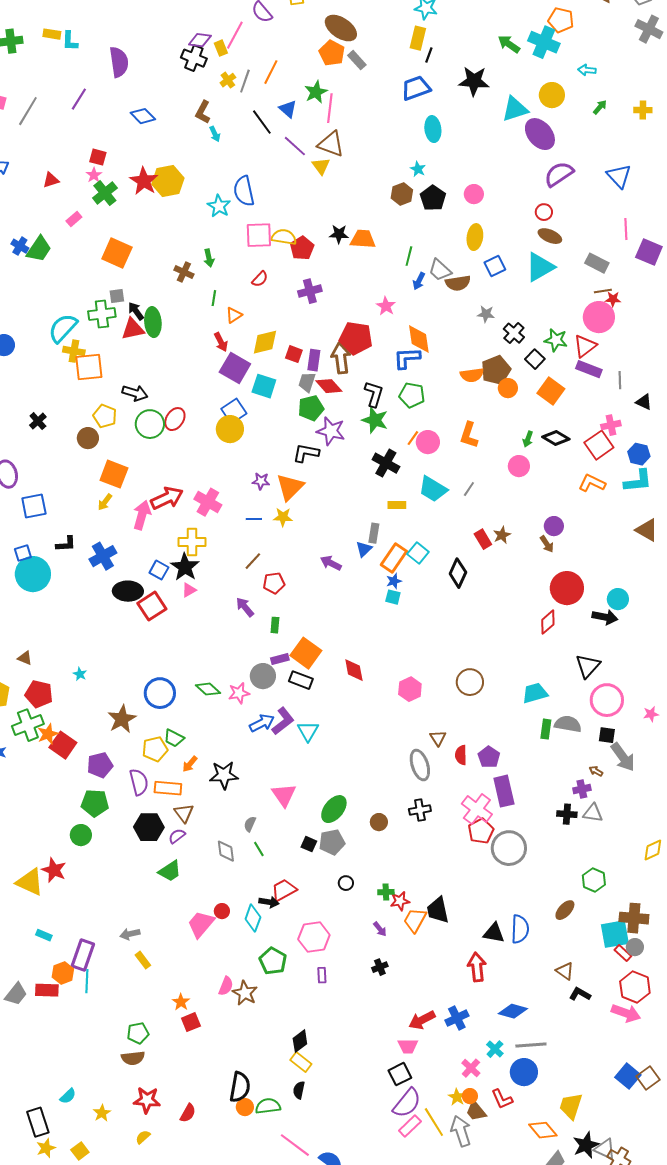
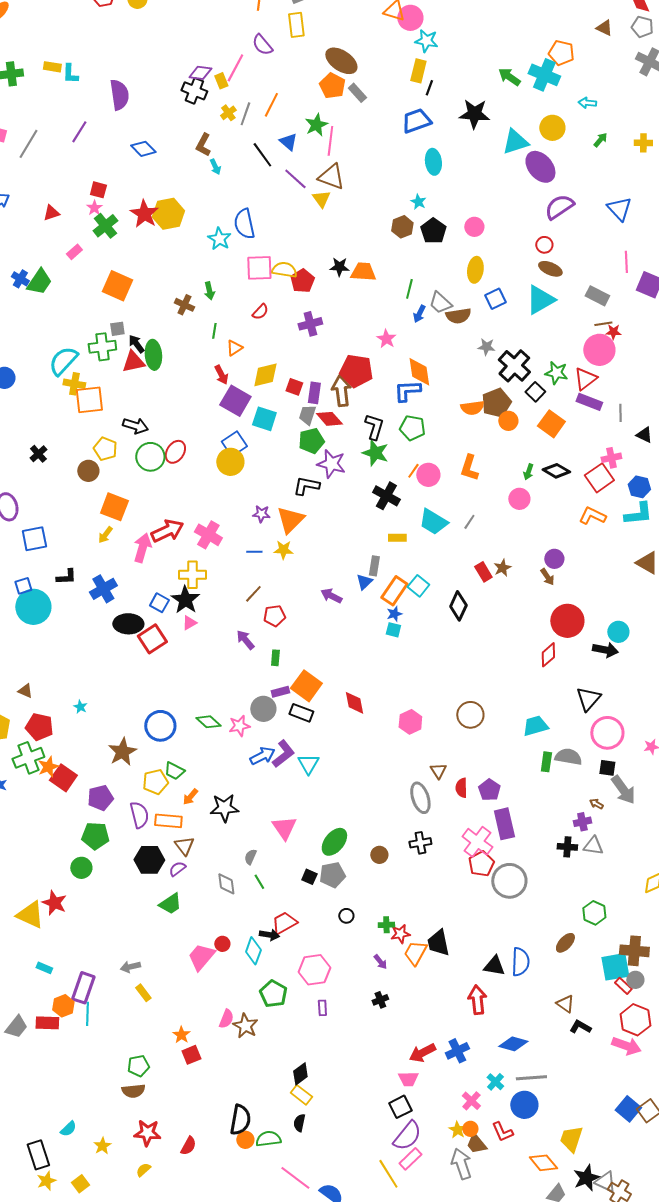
black cross: (514, 333) -> (514, 366), size x1.5
yellow line: (434, 1122) -> (388, 1174), moved

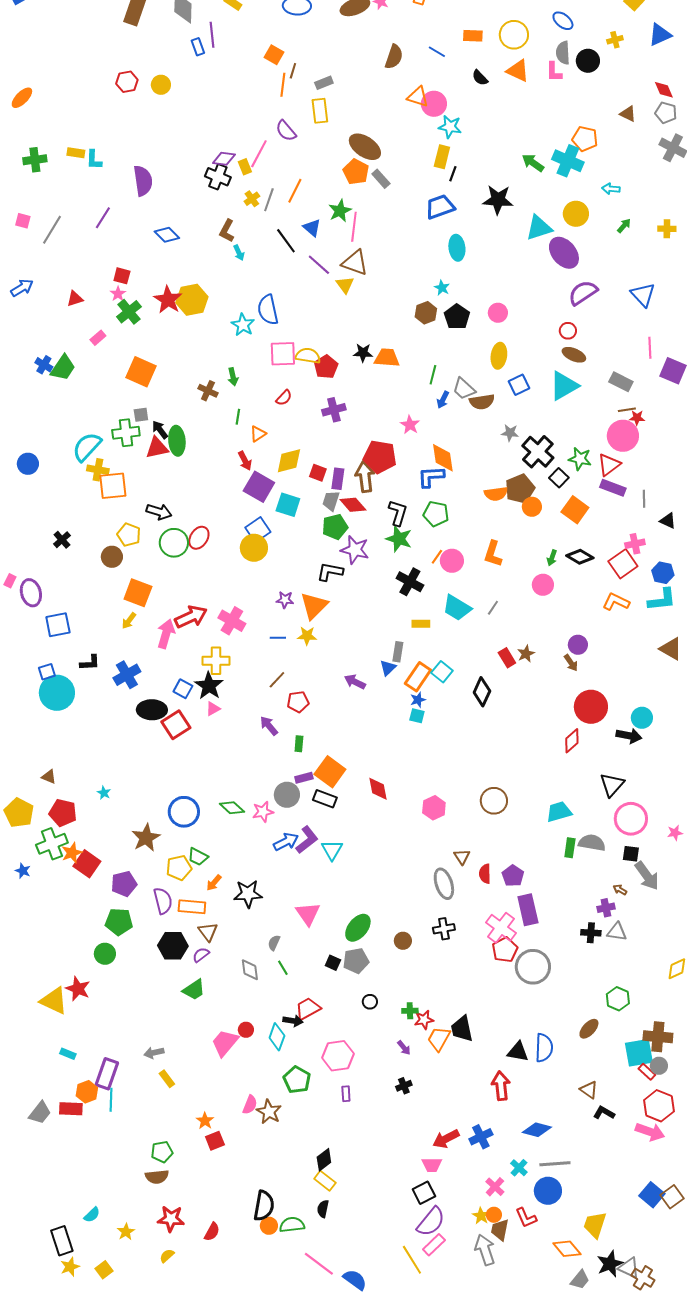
brown trapezoid: (476, 1144) -> (500, 1230), turned 50

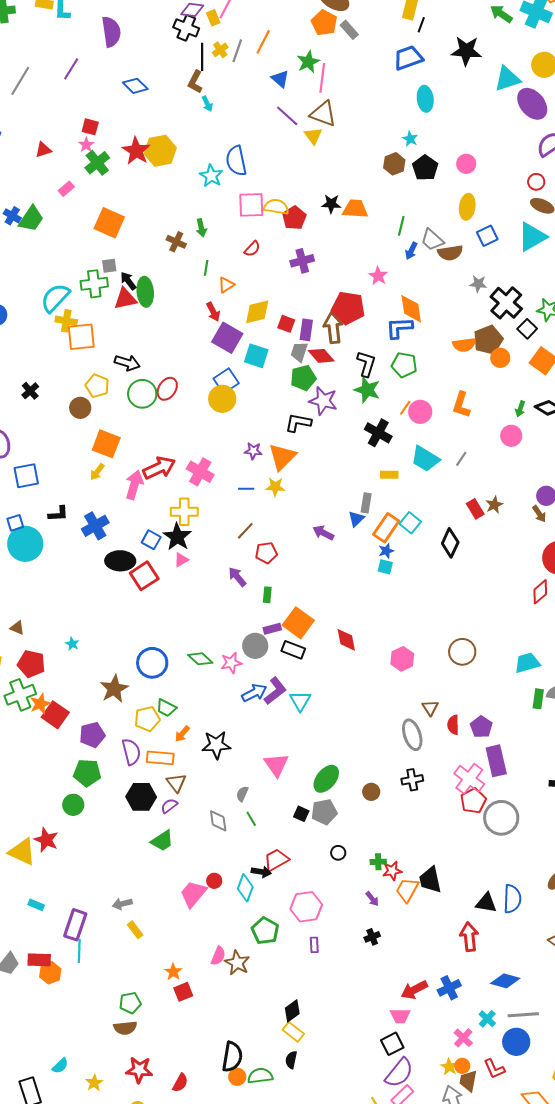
black line: (286, 241) -> (202, 57), moved, turned 36
orange hexagon: (87, 1092) -> (50, 973), moved

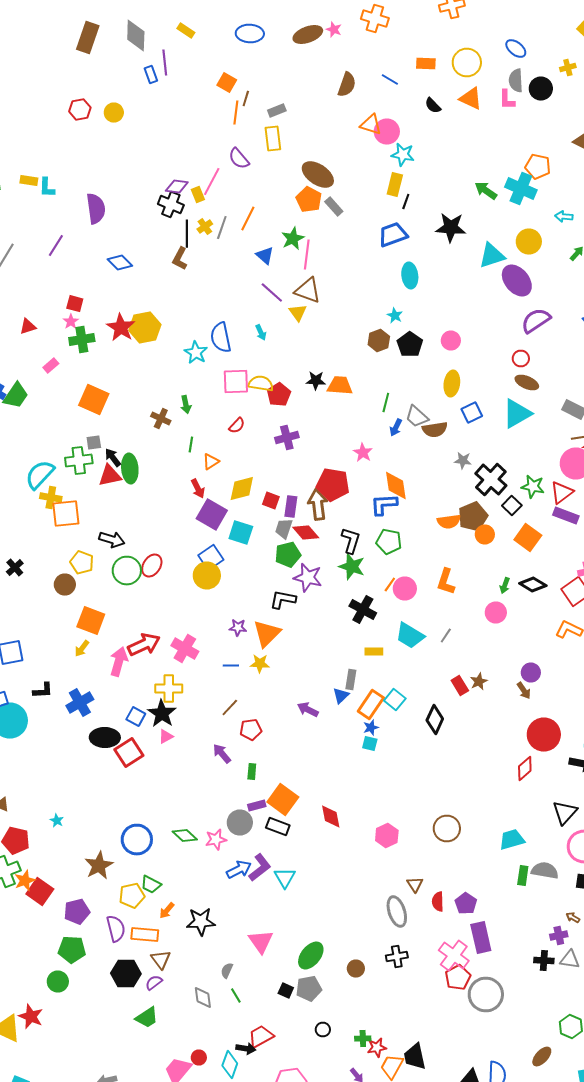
cyan arrow: (207, 104) -> (261, 332), moved
green cross: (97, 163) -> (82, 340), turned 30

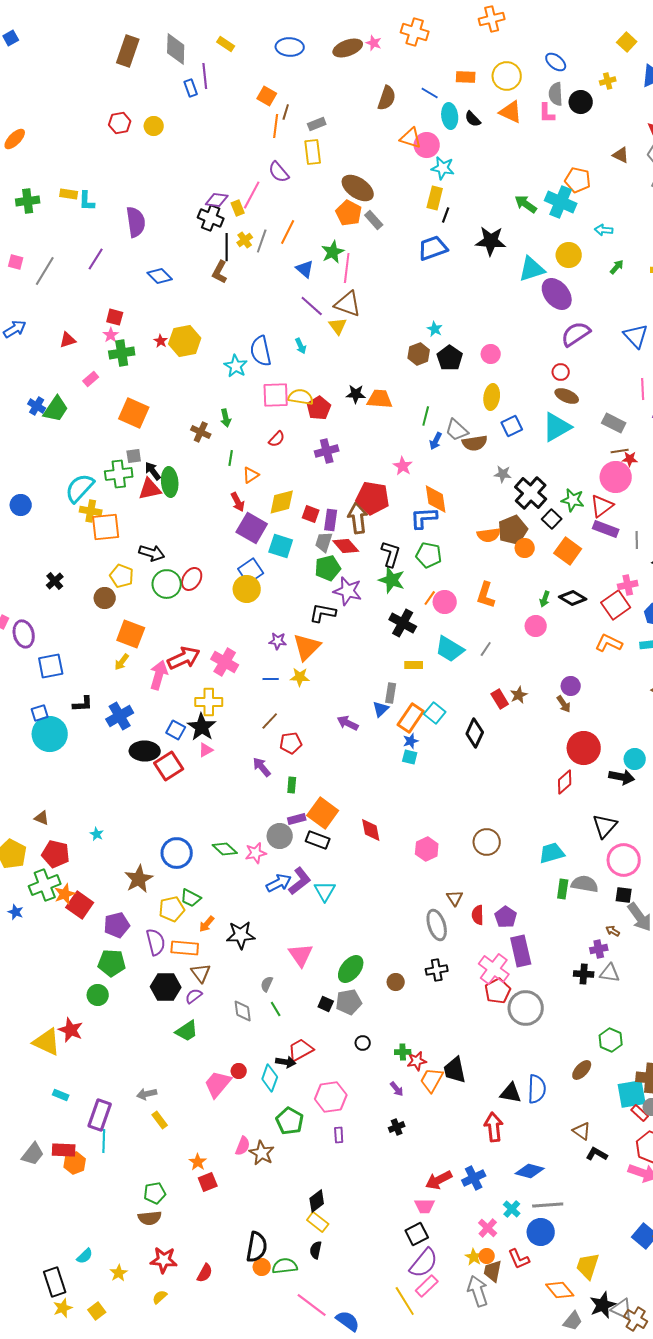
cyan ellipse: (410, 276) -> (450, 116), moved
red star: (121, 328) -> (161, 341), size x0.5

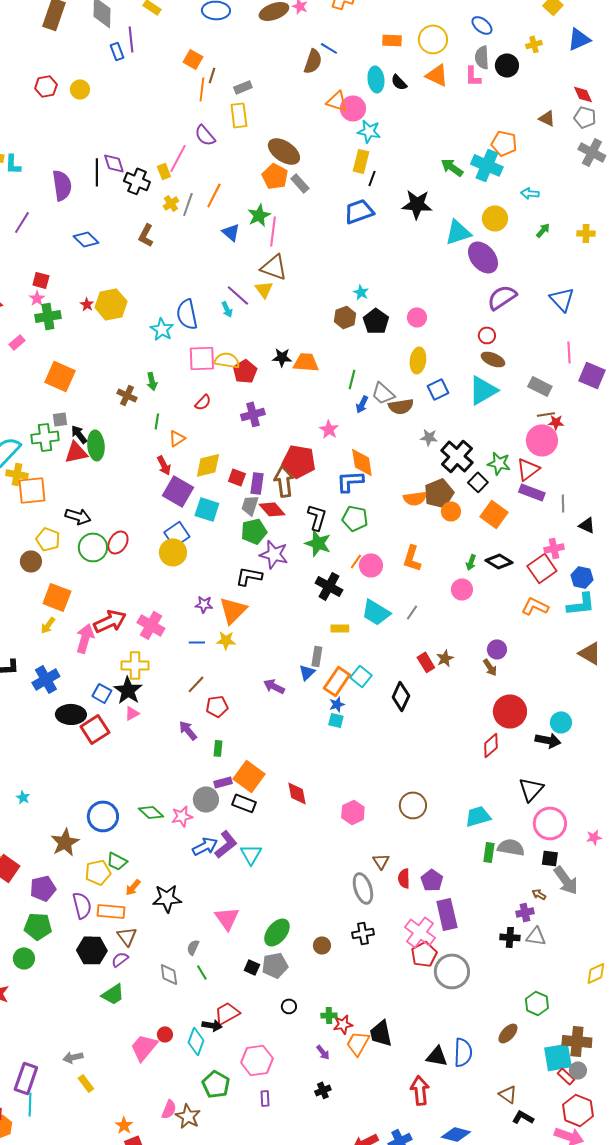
blue line: (430, 93) -> (329, 48), moved
purple diamond: (217, 200) -> (114, 163), moved, turned 65
black line: (227, 247) -> (97, 172), moved
purple line: (312, 306) -> (238, 295), moved

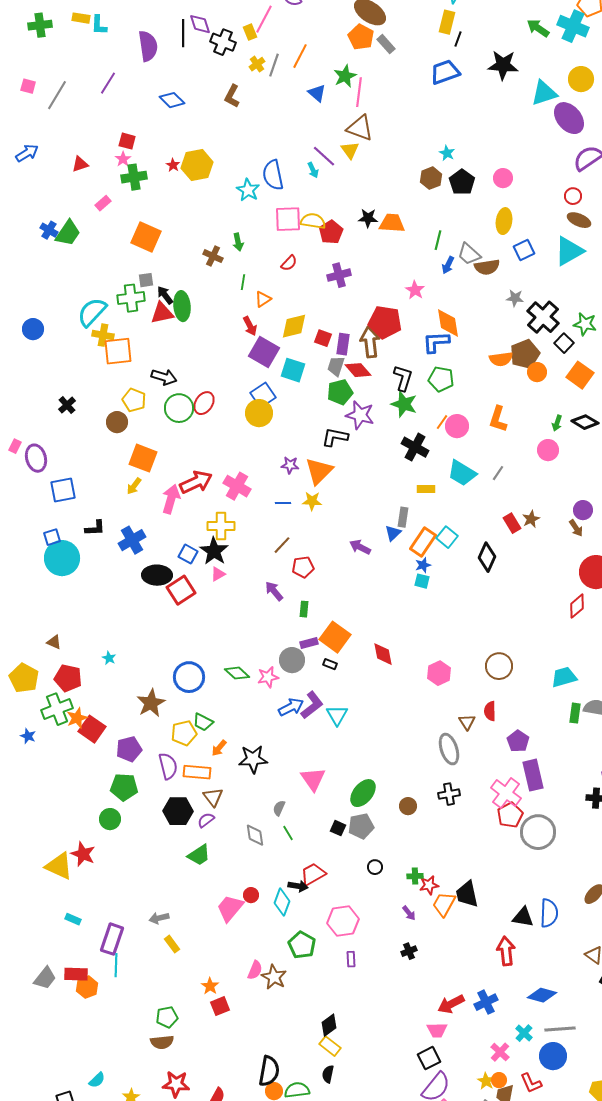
black rectangle: (244, 803) -> (330, 664), size x0.6
red semicircle: (404, 878) -> (490, 711), moved

